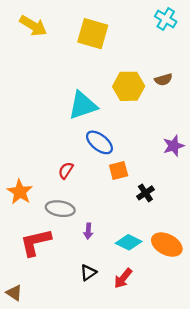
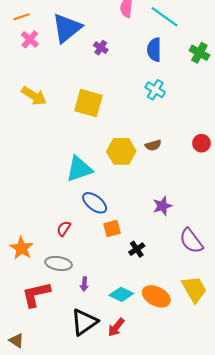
black triangle: (88, 273) -> (84, 322), size x1.8

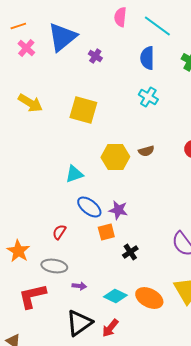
cyan triangle: (79, 169) -> (74, 174), size x0.7
purple star: (162, 206) -> (118, 210), moved, turned 30
purple arrow: (84, 284) -> (79, 286), turned -88

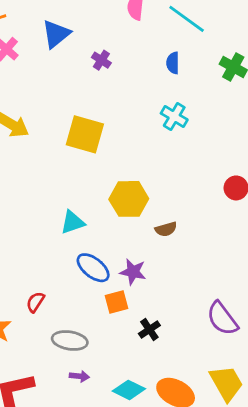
blue triangle: (62, 37) -> (56, 34), size x0.7
blue semicircle: (147, 58) -> (173, 63), size x0.7
brown semicircle: (146, 151) -> (166, 229), moved
red semicircle: (59, 232) -> (35, 302), moved
gray ellipse: (54, 266) -> (70, 341), moved

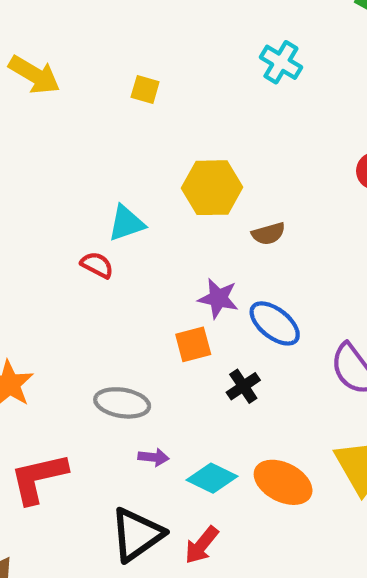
yellow square: (85, 134) -> (145, 89), size x0.5
blue ellipse: (93, 268) -> (275, 323), moved
red semicircle: (35, 302) -> (97, 265), moved, turned 85
purple arrow: (79, 376) -> (153, 457), moved

